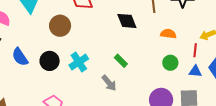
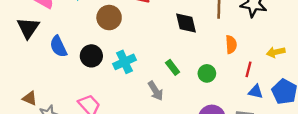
orange semicircle: (168, 34) -> (231, 44), turned 70
red line: (195, 50) -> (248, 69), moved
green circle: (170, 63) -> (207, 73), moved

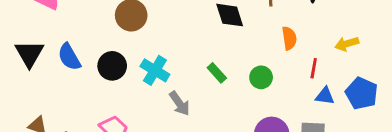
black triangle: (28, 28) -> (29, 54), moved
cyan cross: (124, 62) -> (155, 70), turned -30
gray arrow: (156, 91) -> (180, 103), moved

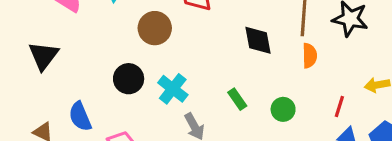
orange semicircle: (289, 38) -> (310, 56), moved
blue semicircle: (69, 57) -> (80, 117), moved

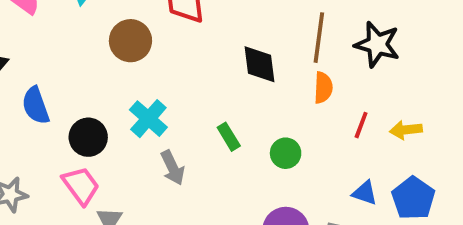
black circle: (129, 79) -> (88, 137), moved
red line: (339, 107) -> (361, 125), moved
blue semicircle: (80, 117) -> (36, 105), moved

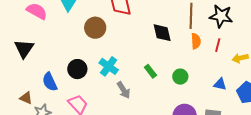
blue semicircle: (36, 105) -> (50, 82), moved
red line: (361, 125) -> (218, 45), moved
black circle: (88, 137) -> (77, 69), moved
blue triangle: (365, 193) -> (220, 84), moved

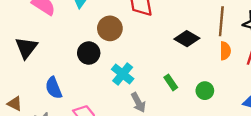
black diamond: (162, 33) -> (187, 39), turned -50
black circle: (77, 69) -> (89, 53), moved
brown triangle: (26, 98) -> (15, 104), moved

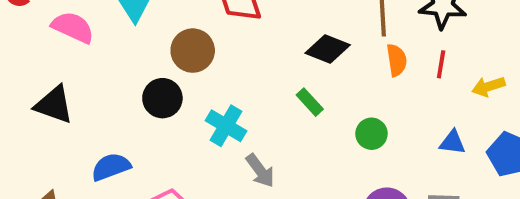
black triangle: (26, 48) -> (54, 105), turned -40
green rectangle: (171, 82) -> (310, 102), moved
blue semicircle: (54, 88) -> (111, 167), turned 100

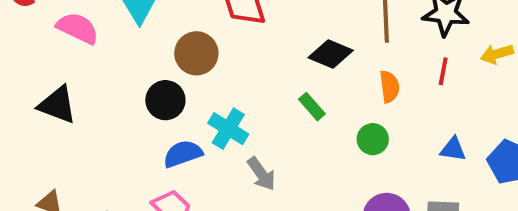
orange semicircle: (397, 60) -> (389, 87), moved
yellow arrow: (488, 87) -> (497, 54), moved
blue semicircle: (111, 167) -> (183, 154), moved

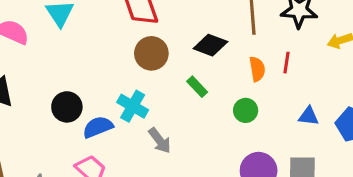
brown circle: (196, 53) -> (151, 53), moved
red line: (443, 71) -> (287, 63), moved
black circle: (165, 100) -> (67, 107), moved

